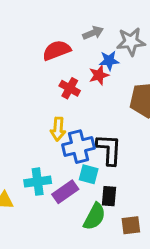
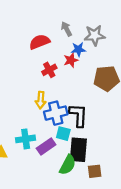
gray arrow: (93, 33) -> (67, 29), turned -96
red cross: (70, 88) -> (49, 70), turned 32
black rectangle: (109, 196) -> (78, 150), size x1.6

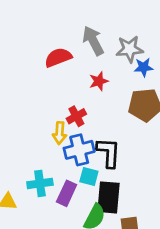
gray arrow: (67, 29) -> (93, 41), size x1.5
blue star: (78, 49) -> (144, 67), moved
red cross: (49, 70) -> (76, 116), moved
purple rectangle: (46, 146) -> (67, 193), turned -30

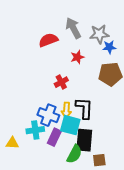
yellow arrow: (60, 133) -> (66, 110), moved
blue cross: (79, 150) -> (48, 115), moved, turned 35
cyan square: (89, 176) -> (70, 125), size x1.5

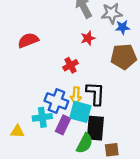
red semicircle: (48, 40) -> (28, 40), moved

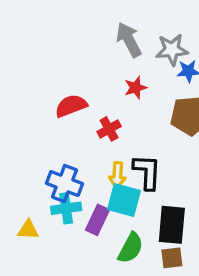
red semicircle: (28, 40) -> (71, 106), moved
blue cross: (56, 101) -> (64, 184), moved
black rectangle: (95, 128) -> (172, 225), moved

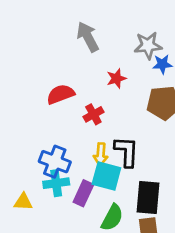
gray arrow: (129, 40) -> (88, 37), moved

